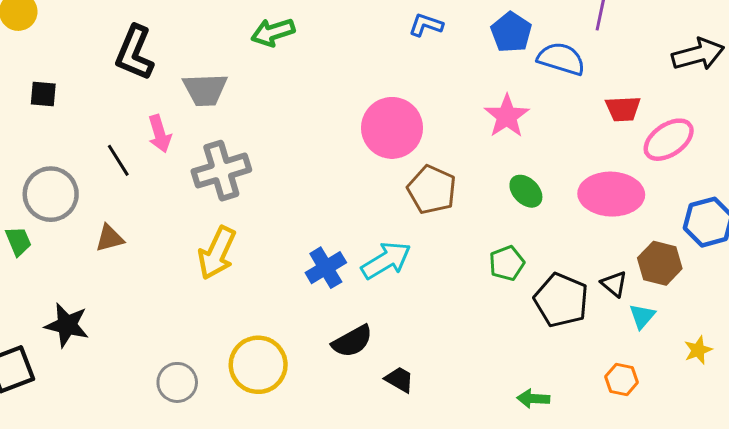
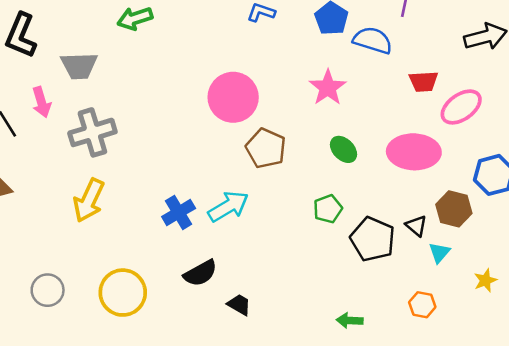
gray circle: (177, 382) -> (48, 290), moved

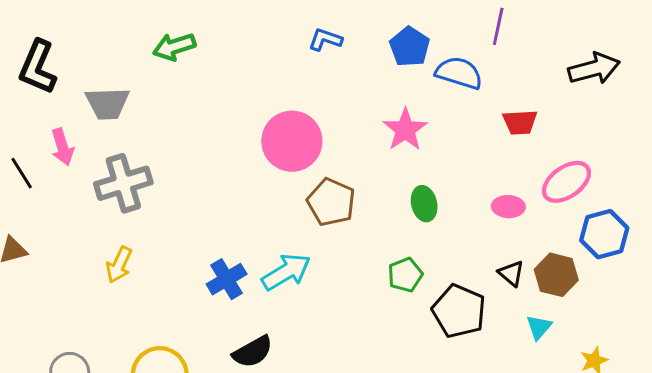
pink ellipse: (461, 107) -> (566, 182), moved
green ellipse: (344, 149) -> (424, 204), turned 32
pink ellipse: (414, 152) -> (508, 207), size x0.5
yellow arrow: (89, 200) -> (119, 265), size x0.7
black triangle: (416, 226) -> (511, 273), moved

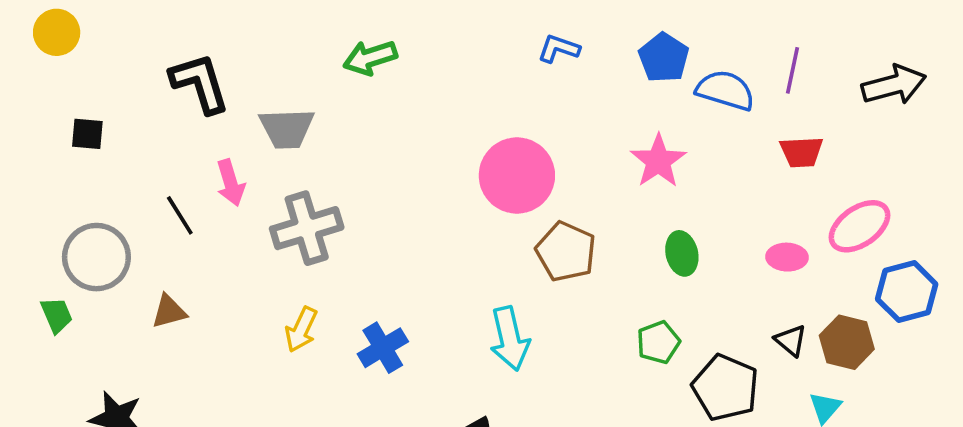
purple line: (498, 26) -> (792, 70), moved
black L-shape: (38, 67) -> (200, 83), turned 140
cyan arrow: (286, 272) -> (510, 339), turned 108
blue cross: (227, 279) -> (383, 348), moved

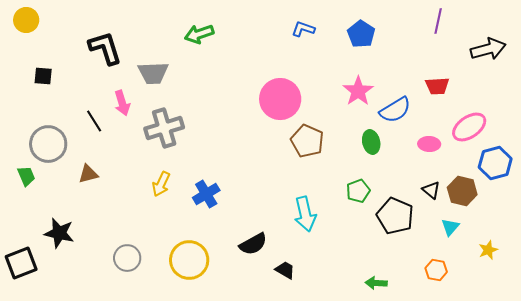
purple line: (792, 70) -> (438, 21), moved
blue semicircle: (725, 90) -> (395, 110), moved, turned 132
cyan arrow: (510, 339) -> (305, 214), moved

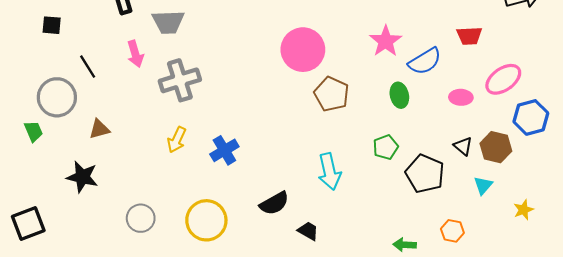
black line: (94, 121) -> (88, 67), moved
black star: (59, 233) -> (82, 177), moved
orange hexagon: (436, 270) -> (452, 231), moved

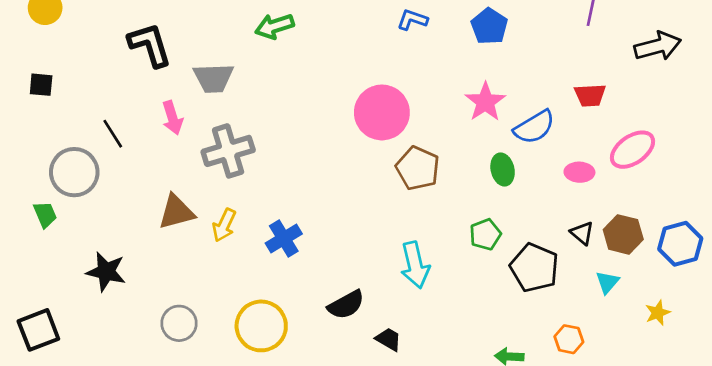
black square: (52, 25) -> (41, 85), moved
blue hexagon: (531, 117) -> (680, 244), moved
brown triangle: (99, 129) -> (176, 212), moved, size x1.4

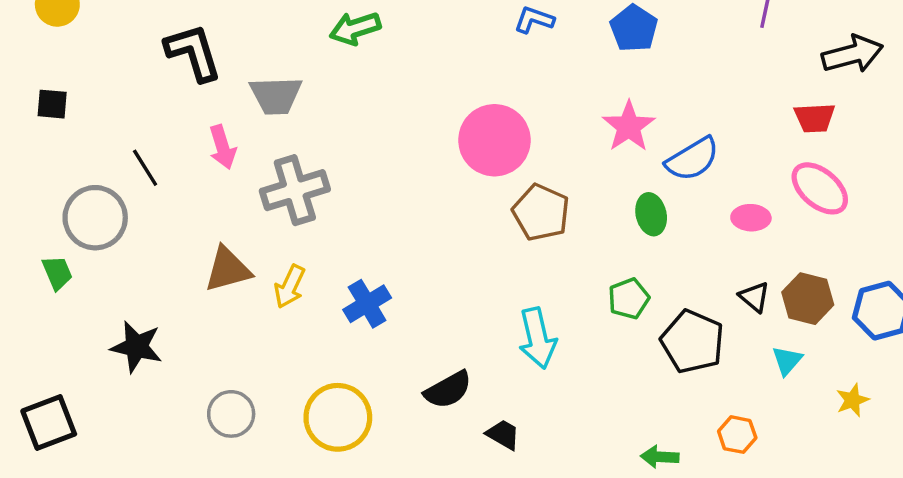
red trapezoid: (590, 95) -> (815, 118), moved
pink ellipse: (632, 150) -> (820, 188), turned 75

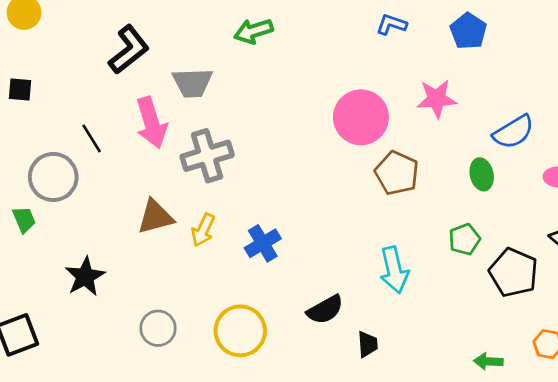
black L-shape: (193, 52) -> (129, 50), turned 69
pink star: (629, 126) -> (437, 99), moved, turned 30
pink arrow: (223, 147) -> (151, 123), size x1.5
black star: (136, 347) -> (85, 276), turned 30
black trapezoid: (503, 435) -> (368, 344), turned 56

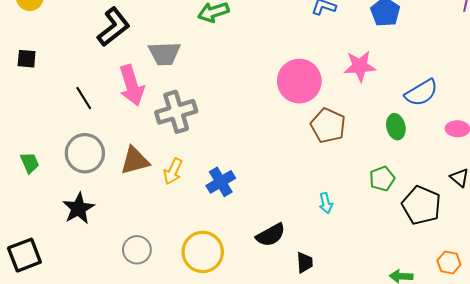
gray circle: (53, 177) -> (85, 153), moved
cyan arrow: (394, 270) -> (326, 203), size x0.6

